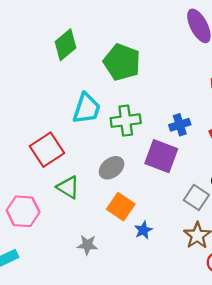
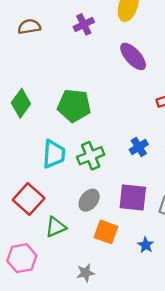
purple square: (161, 156) -> (133, 198), moved
green triangle: (68, 187) -> (56, 227), turned -40
blue star: (143, 230) -> (146, 245), moved

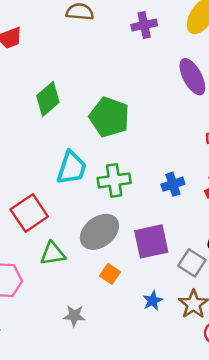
purple square: (133, 198) -> (151, 241), turned -32
gray ellipse: (89, 200) -> (99, 232), size x1.4
orange square: (106, 232) -> (110, 274), size x0.7

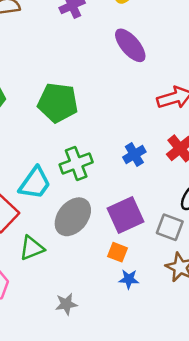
cyan trapezoid: (72, 168) -> (35, 183), moved, turned 30
orange square: (110, 274) -> (117, 252), moved
blue star: (153, 301) -> (129, 279), moved, turned -30

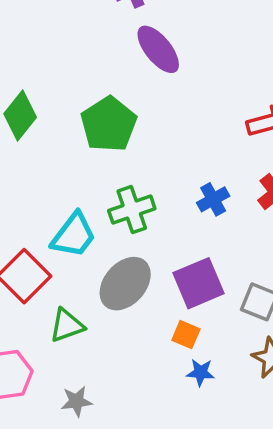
purple ellipse: (130, 45) -> (158, 49), moved
green pentagon: (58, 103) -> (109, 124), turned 30
gray star: (66, 304) -> (76, 401), moved

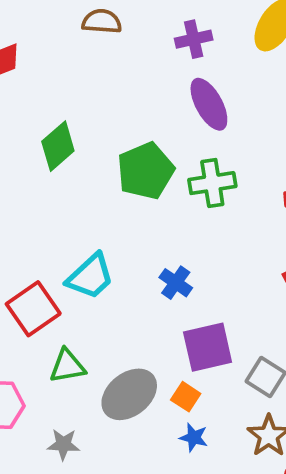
blue cross: (213, 199) -> (176, 283), moved, turned -36
green cross: (132, 210) -> (212, 183), moved
gray ellipse: (125, 284) -> (129, 394), moved

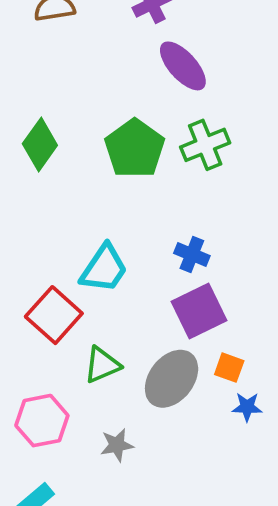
purple square: (208, 347) -> (199, 311), moved

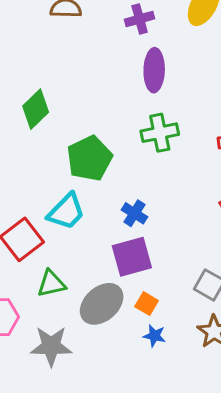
purple ellipse: (183, 66) -> (154, 70), turned 33
green pentagon: (135, 149) -> (89, 158), moved
gray star: (117, 445) -> (51, 346), size x1.6

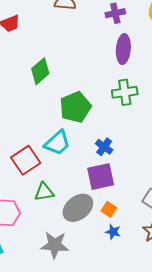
gray star: (51, 346) -> (55, 245), moved

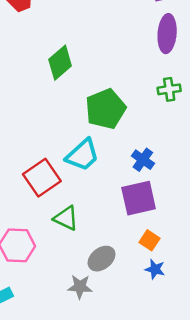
green cross: (125, 92) -> (169, 89), size x0.7
green triangle: (44, 192) -> (66, 218), turned 35
gray ellipse: (78, 208) -> (102, 259), moved, size x0.7
gray star: (55, 245) -> (80, 287), size x0.7

